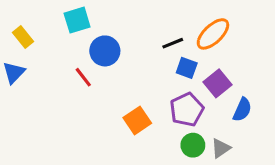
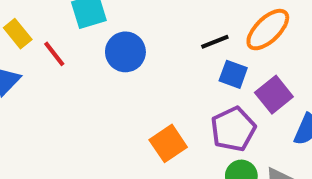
red line: (83, 77) -> (54, 54), moved

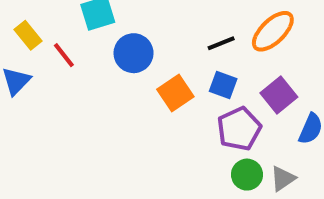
blue square: (233, 74) -> (223, 85), moved
orange square: (168, 143) -> (175, 93), moved

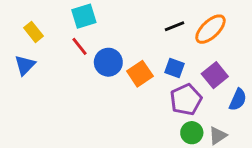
black line: (221, 43) -> (175, 26), moved
blue circle: (134, 53) -> (108, 62), moved
red line: (64, 55) -> (80, 46), moved

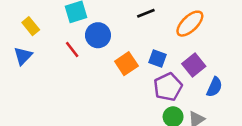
black line: (175, 26) -> (146, 13), moved
red line: (80, 46) -> (72, 49), moved
blue circle: (108, 62) -> (98, 35), moved

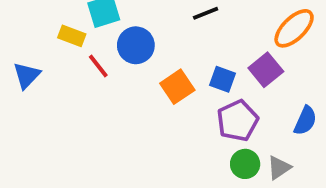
orange ellipse: (190, 24) -> (294, 28), moved
yellow rectangle: (31, 26) -> (72, 36), moved, turned -30
purple square: (194, 65) -> (266, 70), moved

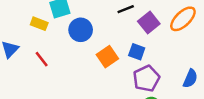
red line: (98, 66) -> (42, 59), moved
purple square: (266, 70) -> (149, 23), moved

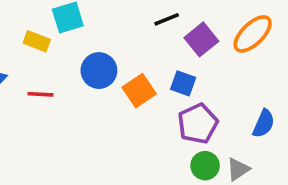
blue circle: (81, 30) -> (99, 71), moved
red line: (42, 59) -> (40, 94), turned -49

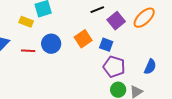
blue circle: (99, 71) -> (51, 44), moved
orange square: (139, 91) -> (83, 39), moved
purple pentagon: (198, 124) -> (114, 67), turned -30

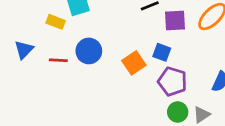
purple square: (116, 21) -> (175, 20), turned 36
orange square: (83, 39) -> (134, 63), moved

